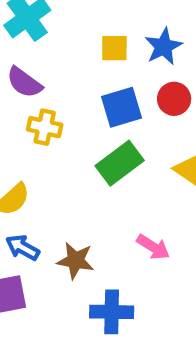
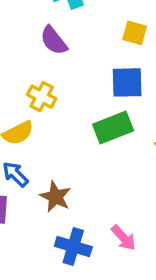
yellow cross: (45, 127) -> (42, 97), moved
pink arrow: (153, 247) -> (124, 238), moved

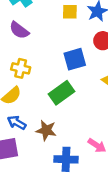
blue square: (127, 82) -> (75, 59), moved
green rectangle: (113, 127) -> (61, 93), moved

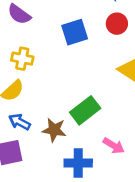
blue square: (75, 59) -> (75, 32), moved
green rectangle: (61, 93) -> (85, 110), moved

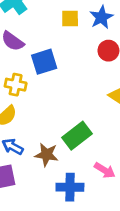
blue square: (75, 32) -> (44, 62), moved

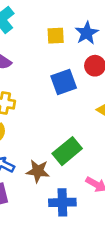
blue square: (44, 62) -> (64, 82), moved

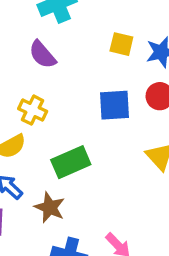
green rectangle: (67, 151) -> (71, 162), moved

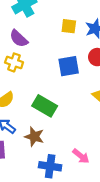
yellow cross: (33, 110) -> (14, 62), moved
green rectangle: (71, 162) -> (45, 106), turned 60

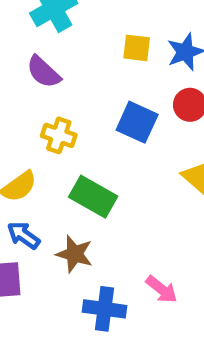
yellow cross: (14, 62) -> (59, 135), moved
blue square: (69, 66) -> (137, 122), turned 35

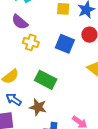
yellow cross: (59, 135) -> (31, 42), moved

